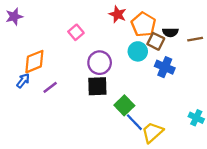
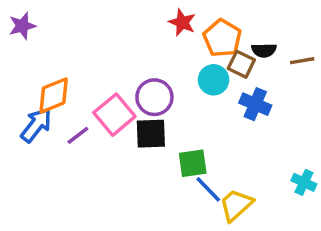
pink square: (76, 32) -> (114, 115), moved, size x1.6
blue arrow: (23, 81) -> (36, 125), size x1.5
green square: (124, 105) -> (193, 163), turned 36

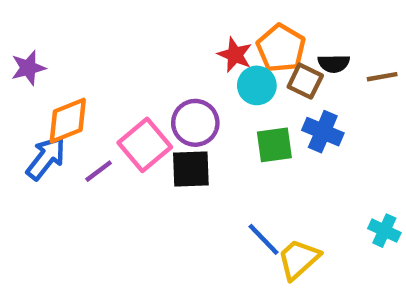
red star: (182, 22) -> (235, 55), moved
purple star: (22, 26) -> (28, 68), moved
cyan circle: (214, 80) -> (257, 85), moved
green square: (193, 163) -> (274, 145), moved

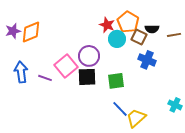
orange diamond: (68, 121) -> (31, 32), moved
green square: (274, 145) -> (116, 81), moved
blue arrow: (46, 158) -> (21, 72), turned -45
purple line: (99, 171) -> (45, 78), turned 56

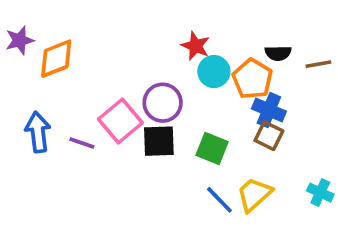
orange pentagon: (128, 22) -> (252, 79), moved
purple star: (13, 31) -> (20, 40), moved
brown square: (139, 37) -> (269, 136), moved
green square: (116, 81) -> (212, 149), turned 30
yellow trapezoid: (136, 118) -> (254, 194), moved

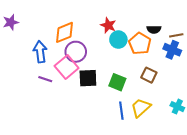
orange diamond: (56, 59) -> (65, 32), moved
purple circle: (163, 103) -> (76, 52), moved
blue cross: (269, 110) -> (172, 50), moved
blue arrow: (38, 132) -> (40, 52), moved
blue line: (219, 200) -> (121, 111), turned 36

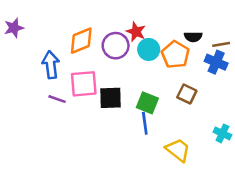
purple circle: (76, 52) -> (116, 46), moved
pink square: (67, 67) -> (84, 84), turned 35
yellow trapezoid: (141, 108) -> (178, 150), moved, turned 80
blue line: (121, 111) -> (145, 123), moved

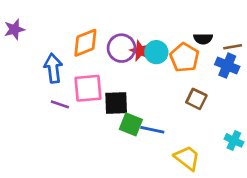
red star: (136, 32) -> (140, 51), moved
green square: (147, 103) -> (131, 124), moved
blue line: (145, 123) -> (152, 130), turned -70

